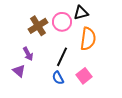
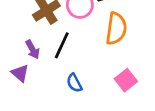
black line: (62, 57) -> (62, 45), moved
pink square: (84, 76) -> (126, 80), moved

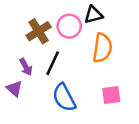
pink square: (126, 80) -> (111, 95), turned 30
blue semicircle: (74, 83) -> (64, 98), size x1.6

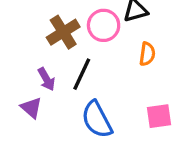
orange semicircle: (102, 48) -> (147, 54), size x0.6

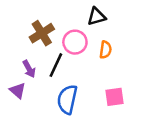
pink circle: (104, 25) -> (75, 42), moved
blue semicircle: (97, 119) -> (67, 99), turned 40

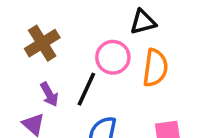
brown cross: (42, 33) -> (42, 43), moved
orange semicircle: (106, 50) -> (155, 68), size x1.5

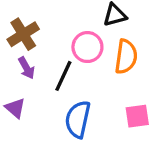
purple arrow: (49, 94) -> (26, 68), moved

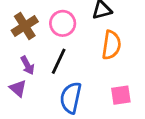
pink circle: (87, 47) -> (63, 23), moved
purple arrow: (26, 68) -> (27, 65), moved

